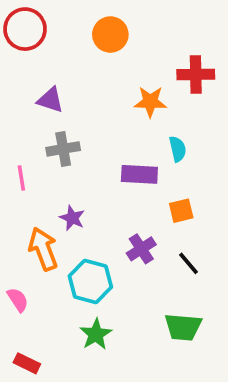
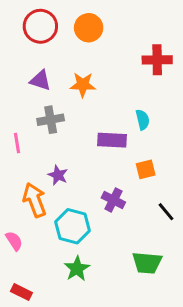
red circle: (25, 29) -> (40, 26), moved
orange star: (150, 102) -> (83, 85), moved
purple cross: (141, 249) -> (113, 200), turned -30
black line: (188, 263) -> (166, 212), moved

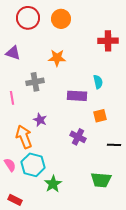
purple triangle: (40, 80) -> (13, 53), moved
black line: (166, 212) -> (114, 145), turned -48
cyan hexagon: (73, 226) -> (33, 165), moved

